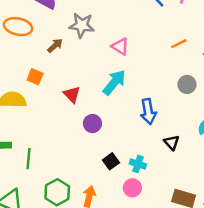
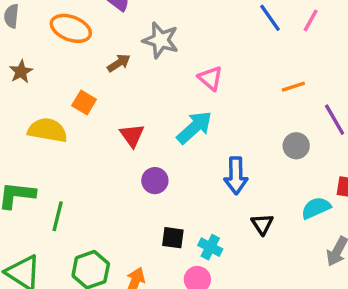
black square: (111, 161) -> (173, 238), turned 35

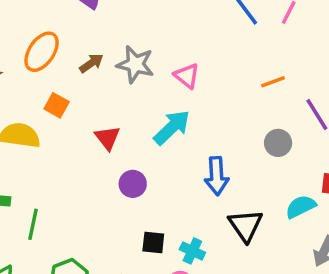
orange ellipse: (71, 28) -> (42, 52), moved, turned -75
gray star: (161, 40) -> (135, 64), moved
black triangle: (262, 224) -> (245, 225), size x1.5

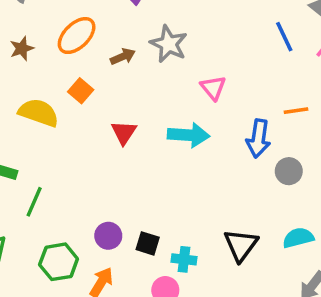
gray star: (135, 64) -> (169, 44), moved
cyan arrow: (172, 127) -> (188, 135), turned 36
blue arrow: (217, 176) -> (258, 138), moved
purple circle: (133, 184) -> (108, 236), moved
cyan cross: (192, 251) -> (184, 259), turned -30

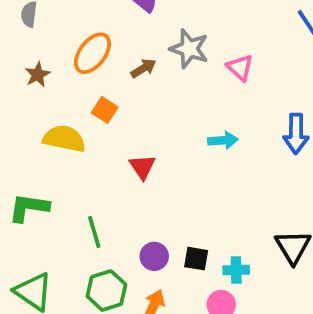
pink triangle: (213, 88) -> (240, 68), moved
red triangle: (124, 132) -> (142, 167), moved
cyan arrow: (188, 135) -> (223, 140), size x0.7
green line: (34, 202) -> (94, 232), moved, turned -32

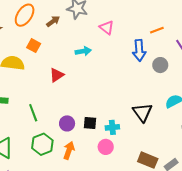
pink triangle: (240, 68) -> (107, 28), moved
cyan arrow: (223, 140) -> (83, 51), moved
red triangle: (142, 167) -> (57, 75), turned 35

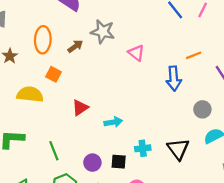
orange ellipse: (25, 15) -> (43, 40), turned -30
cyan arrow: (83, 51) -> (113, 122), moved
gray circle: (160, 65) -> (202, 109), moved
cyan cross: (112, 127) -> (143, 148), moved

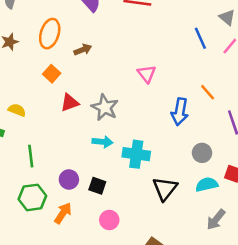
gray star: (103, 32) -> (105, 107), moved
orange line: (194, 55) -> (208, 92), turned 56
yellow semicircle: (30, 94) -> (17, 110), moved, size x0.6
red triangle: (80, 108) -> (70, 103), moved
cyan cross: (143, 148) -> (136, 154), moved, size x1.5

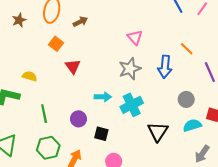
red triangle: (70, 103) -> (73, 66), turned -42
gray star: (105, 107) -> (130, 69), moved, turned 30
cyan cross: (136, 154) -> (132, 105), turned -30
purple circle: (69, 179) -> (78, 119), moved

